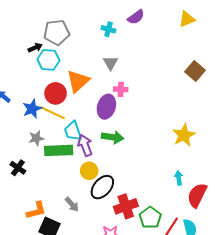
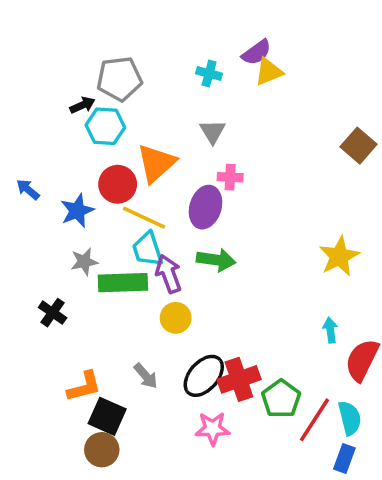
yellow triangle: (187, 19) -> (269, 72), moved
yellow line: (52, 113) -> (144, 218), moved
black ellipse: (102, 187) -> (204, 376), moved

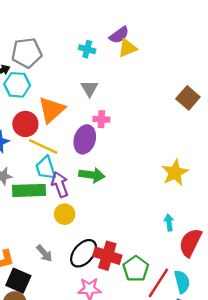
red cross: (239, 379) -> (107, 256), turned 36

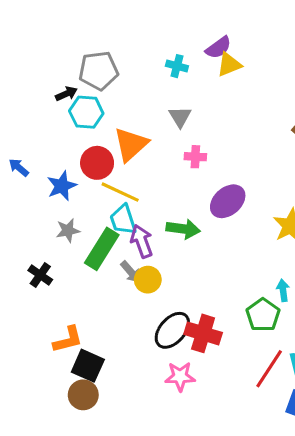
purple ellipse: (85, 139) -> (228, 201), moved, turned 32
green rectangle: (29, 190) -> (102, 249), turned -56
gray arrow: (44, 253) -> (131, 272), moved
green pentagon: (136, 269) -> (263, 315), moved

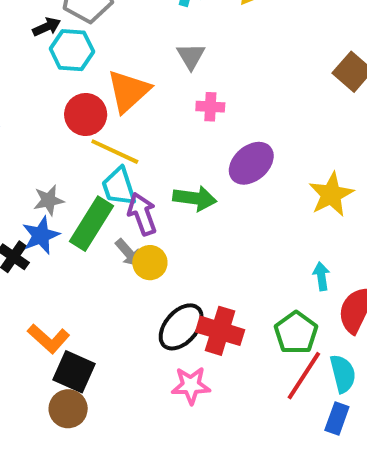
blue star: (62, 186) -> (41, 235), moved
green pentagon: (263, 315) -> (296, 333), moved
orange L-shape: (68, 340) -> (49, 339), turned 56

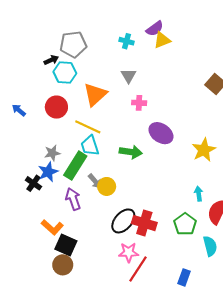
red circle: (86, 115) -> (56, 107), moved
purple ellipse: (251, 163) -> (161, 133), turned 75
purple arrow: (142, 214) -> (73, 199), moved
red line: (304, 376) -> (138, 269), moved
blue rectangle: (337, 418) -> (184, 277), moved

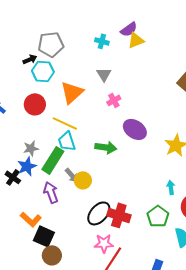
pink cross: (139, 103) -> (114, 100), turned -32
brown circle: (63, 265) -> (52, 255), moved

